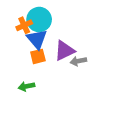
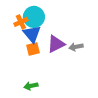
gray arrow: (78, 61) -> (76, 47), moved
green arrow: (26, 86) -> (31, 86), moved

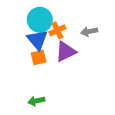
orange cross: (21, 22) -> (57, 30), moved
gray arrow: (76, 47) -> (89, 32), moved

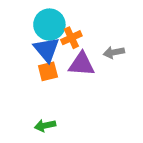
gray arrow: (89, 32) -> (114, 52), moved
purple triangle: (66, 52) -> (82, 64), turned 30

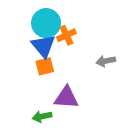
gray arrow: (114, 52) -> (106, 61), moved
purple triangle: (82, 64) -> (66, 98), moved

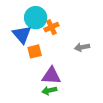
blue triangle: (43, 46) -> (22, 35), moved
green arrow: (42, 117) -> (49, 90), moved

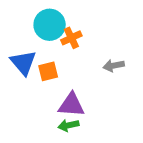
blue triangle: (22, 35) -> (23, 63), moved

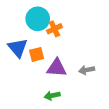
gray arrow: (114, 66) -> (87, 70), moved
purple triangle: (71, 105) -> (57, 68), moved

